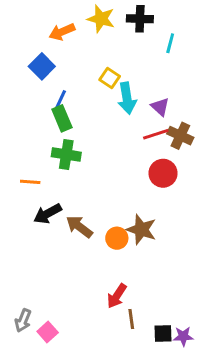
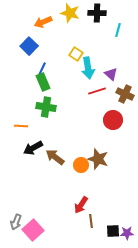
red line: (156, 134) -> (97, 91), moved
pink square: (48, 332) -> (33, 230), size x1.5

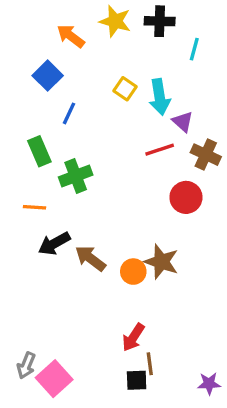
orange arrow: (43, 22) -> (71, 36), turned 60
cyan arrow: (88, 68) -> (160, 97), moved
green rectangle: (43, 82) -> (39, 151), moved
green cross: (46, 107) -> (76, 176), turned -30
black square: (113, 231) -> (137, 380), moved

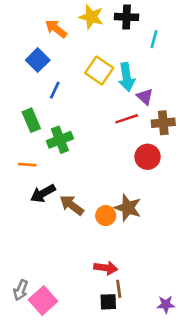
yellow square: (125, 89) -> (99, 71), size x1.5
brown cross: (206, 155) -> (163, 123), turned -30
red arrow: (133, 337) -> (106, 268), turned -115

